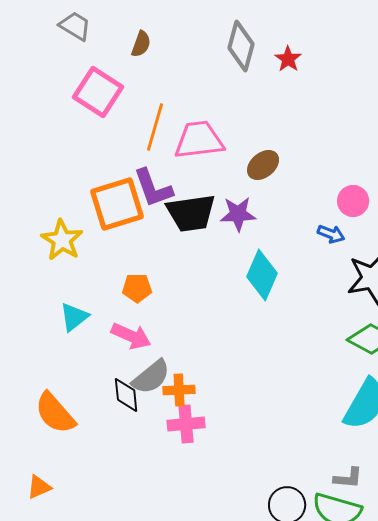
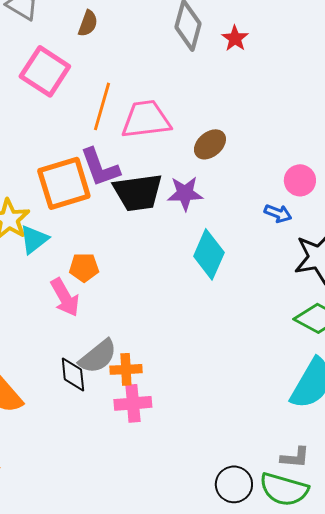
cyan triangle: (74, 317) -> (34, 239), moved
pink arrow: (131, 336) -> (65, 297), moved, turned 36

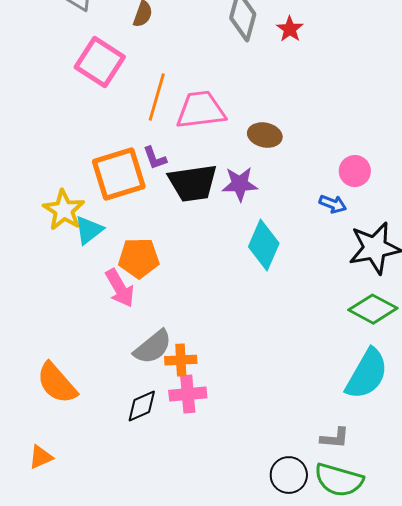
brown ellipse: (210, 144) -> (265, 135), turned 52
purple L-shape: (100, 167) -> (155, 158), size x0.6
orange pentagon: (84, 267) -> (139, 258), size x1.4
black diamond: (73, 374) -> (142, 406), moved, turned 72
gray L-shape: (295, 457) -> (335, 438), moved

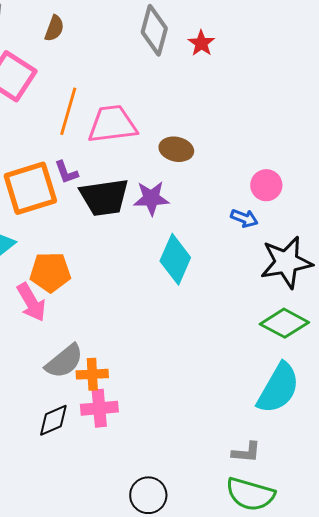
black circle: (289, 475) -> (148, 495), moved

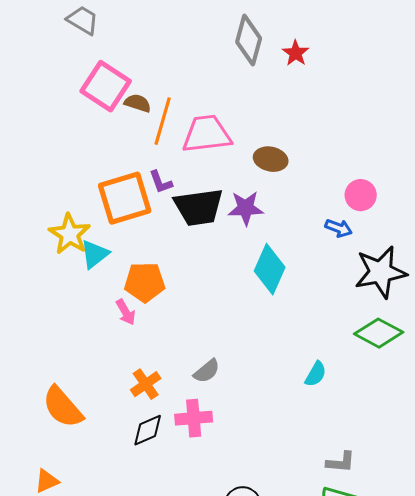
brown semicircle: (54, 28) -> (138, 103), moved, turned -92
pink arrow: (31, 302) -> (126, 312), size x0.7
gray semicircle: (64, 361) -> (207, 371), moved, size x0.7
orange cross: (92, 374) -> (146, 384), moved, turned -32
cyan semicircle: (278, 388) -> (316, 374), moved, size x0.5

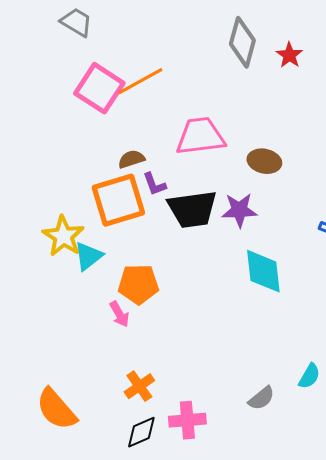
brown semicircle: (138, 103) -> (131, 159), moved, turned -36
orange line: (163, 121) -> (140, 81), moved, turned 45
cyan diamond: (270, 269) -> (263, 271), turned -30
gray semicircle: (207, 371) -> (261, 398), moved

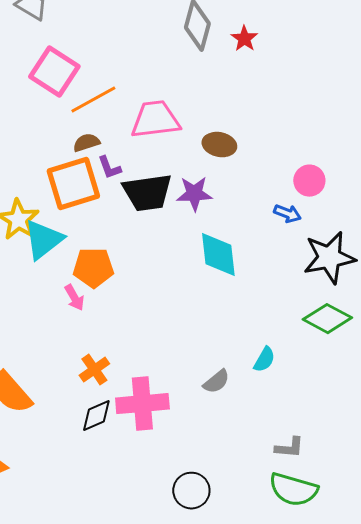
orange line: (140, 81) -> (93, 100), moved
cyan triangle: (88, 256) -> (43, 240), size x1.4
pink cross: (187, 420) -> (142, 404), size x1.4

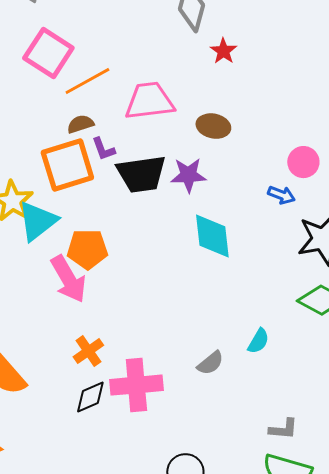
red star: (244, 39) -> (223, 51), moved
pink arrow: (74, 298) -> (68, 279), size x1.8

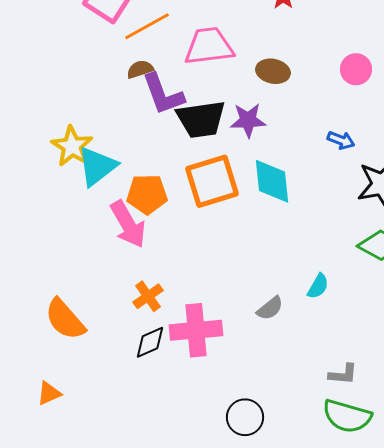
purple L-shape: (103, 149) -> (163, 94), size x1.8
pink circle: (303, 162) -> (356, 69), moved
orange square: (67, 165) -> (212, 181), moved

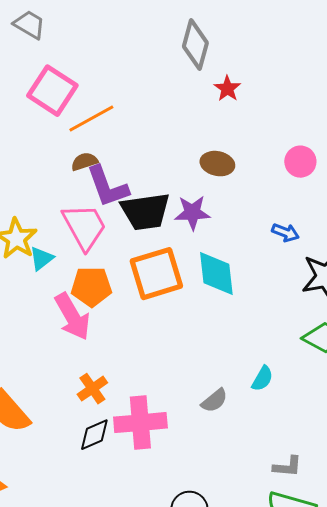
pink trapezoid: (209, 46) -> (84, 227), moved, turned 68
cyan triangle: (97, 166) -> (41, 259), size x0.6

